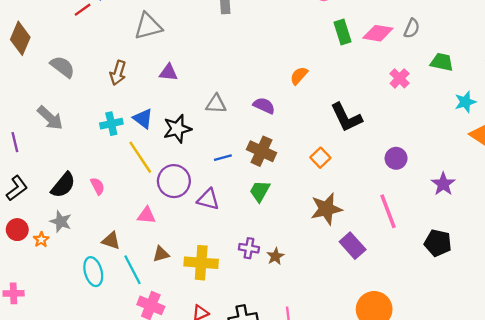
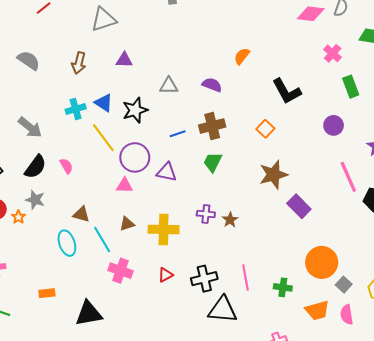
green rectangle: (342, 32) -> (351, 87), moved
gray arrow: (50, 118) -> (30, 127), moved
brown cross: (262, 151) -> (212, 126), turned -35
pink line: (388, 211) -> (348, 177), moved
pink triangle: (146, 215) -> (125, 186), moved

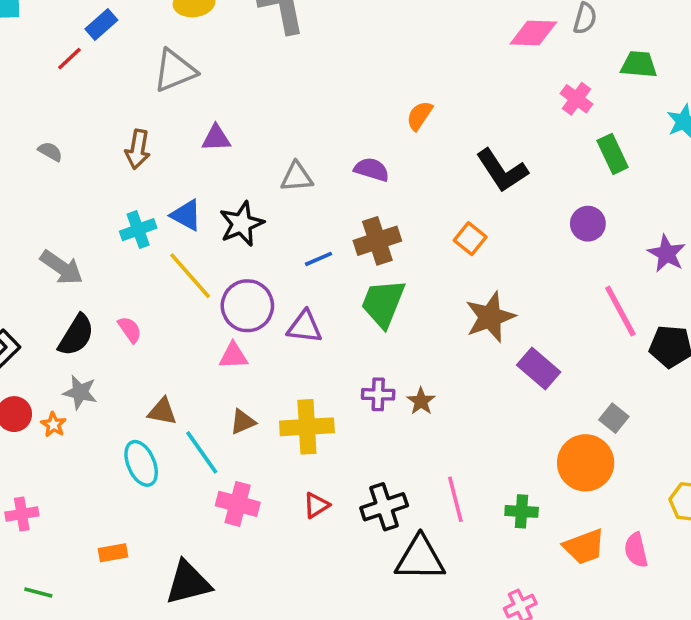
gray semicircle: (29, 60) -> (50, 152), size x0.6
green trapezoid: (213, 162) -> (383, 303), size x1.4
gray square: (344, 285) -> (614, 418), moved

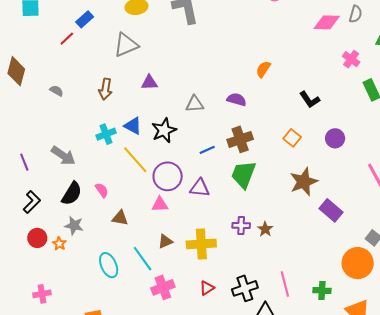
black L-shape: (502, 171) -> (310, 100), size x0.7
purple circle: (588, 224) -> (335, 138), moved
brown triangle: (162, 412) -> (120, 218), moved
pink cross: (238, 504) -> (163, 287), turned -35

